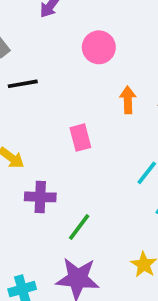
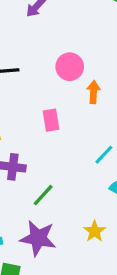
pink circle: (99, 47) -> (70, 67), moved

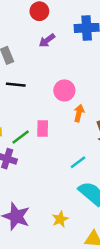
green line: (43, 195) -> (21, 137), moved

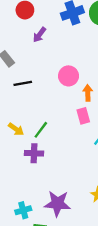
pink rectangle: (43, 128) -> (83, 116), moved

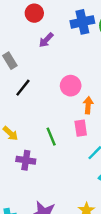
black line: (23, 83) -> (23, 88), turned -48
green line: (41, 130) -> (51, 137), moved, turned -66

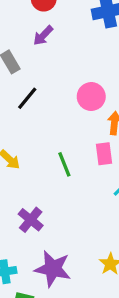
purple arrow: (46, 40) -> (43, 35), moved
purple cross: (26, 160) -> (31, 220), moved, turned 30

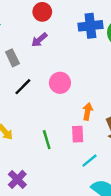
pink circle: (91, 97) -> (60, 83), moved

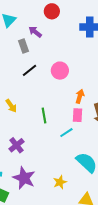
purple arrow: (39, 40) -> (35, 32), moved, turned 72
pink rectangle: (78, 134) -> (78, 115), moved
cyan line: (90, 161) -> (66, 133), moved

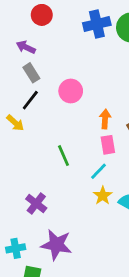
gray rectangle: (24, 46) -> (31, 73), moved
yellow arrow: (11, 106) -> (15, 123), moved
yellow star: (60, 182) -> (103, 196), moved

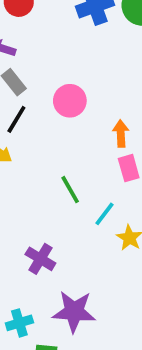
cyan line: (99, 171) -> (104, 214), moved

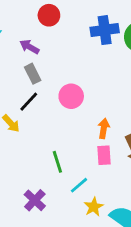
purple cross: (40, 259) -> (35, 200), moved

